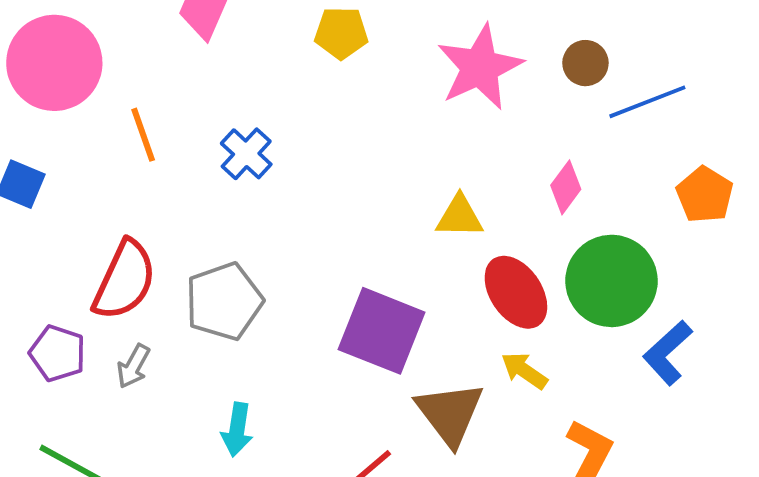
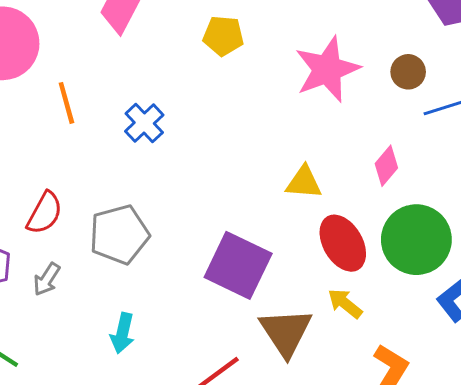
red semicircle: (125, 280) -> (45, 213), size x0.7

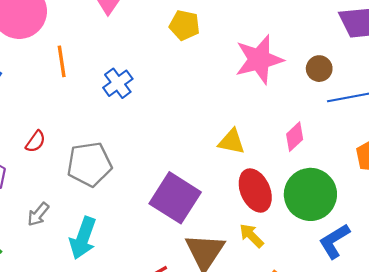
red semicircle: (45, 213) -> (36, 142), size x0.7
gray arrow: (47, 279) -> (38, 214), moved
cyan arrow: (123, 333) -> (83, 238), size x1.4

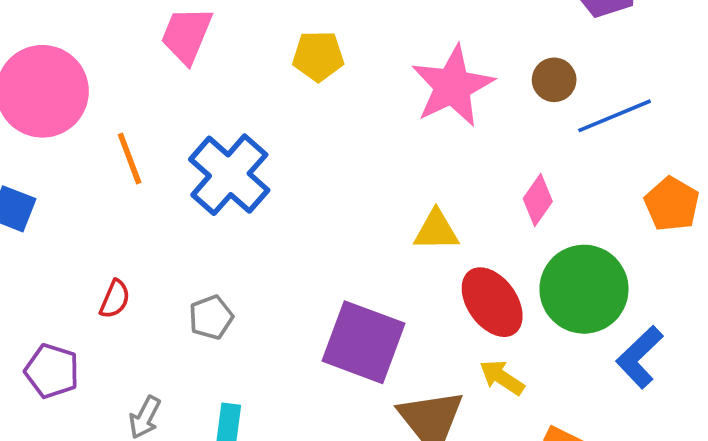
blue cross: (118, 83) -> (229, 175), size x1.6
gray pentagon: (89, 164) -> (211, 317), size x0.6

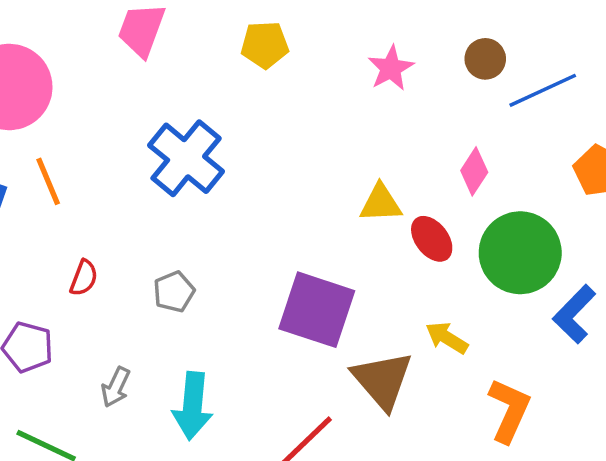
pink star: (452, 86) -> (391, 68), size x0.6
orange line: (130, 159) -> (48, 181), moved
red ellipse: (492, 302) -> (432, 239), moved, size x0.7

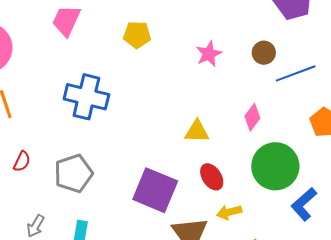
blue cross: (186, 158) -> (86, 97), turned -30
red ellipse: (432, 239) -> (212, 177), moved
gray pentagon: (174, 292) -> (73, 173), size x1.6
yellow arrow: (447, 338) -> (229, 212), turned -50

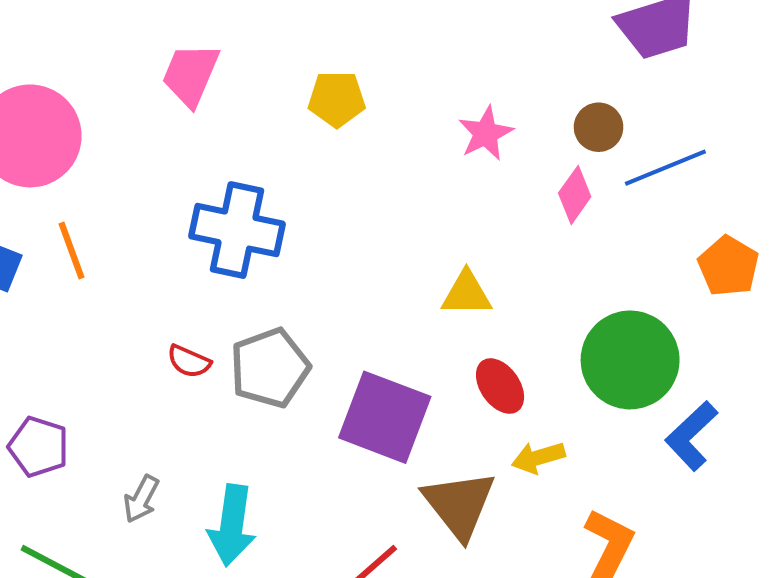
pink diamond: (252, 117) -> (575, 195), moved
red semicircle: (22, 161) -> (189, 361), moved, turned 90
gray pentagon: (73, 173) -> (270, 368), moved

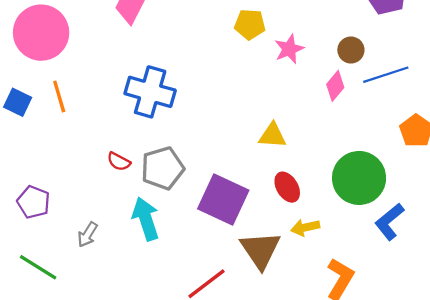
yellow pentagon: (337, 99) -> (250, 24), moved
cyan arrow: (232, 525) -> (146, 219), moved, turned 150

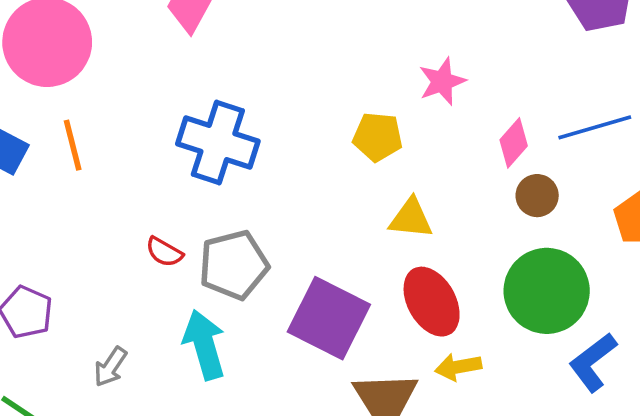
yellow pentagon: (250, 24) -> (378, 137), moved
brown circle: (351, 50) -> (537, 196), moved
red ellipse: (287, 187) -> (432, 302), size x1.4

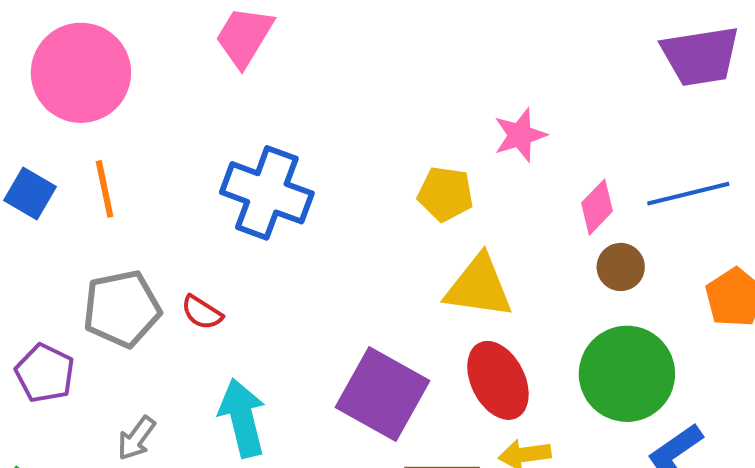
yellow triangle: (411, 218) -> (479, 287), size x1.4
gray pentagon: (234, 265) -> (122, 309), moved

